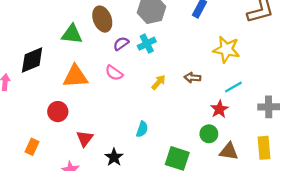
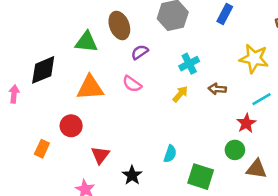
cyan cross: (147, 44) -> (189, 64), moved
cyan semicircle: (142, 129) -> (170, 154), moved
orange rectangle: (32, 147) -> (42, 149), moved

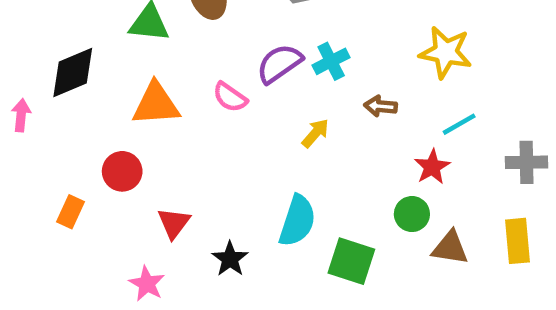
purple semicircle: (140, 52) -> (279, 64), moved, size x1.5
yellow arrow: (180, 94) -> (315, 133), moved
cyan semicircle: (170, 154) -> (297, 221), size x1.6

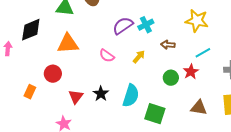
pink semicircle: (230, 97) -> (107, 56), moved
green circle: (412, 214) -> (171, 78), moved
black star: (230, 259) -> (101, 94), moved

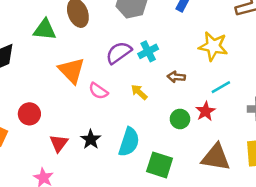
orange triangle: (68, 44) -> (72, 70), moved, turned 50
yellow arrow: (139, 57) -> (139, 92), turned -88
brown triangle: (199, 108) -> (216, 157), size x1.4

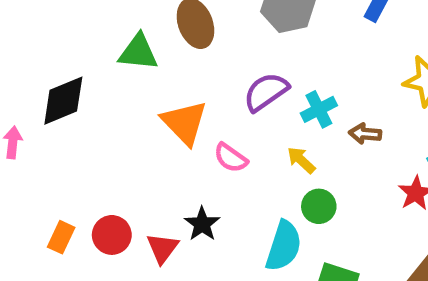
cyan cross: (148, 51) -> (319, 109), moved
red circle: (29, 114) -> (112, 235), moved
green circle: (180, 119) -> (319, 206), moved
black star: (91, 139) -> (202, 224), moved

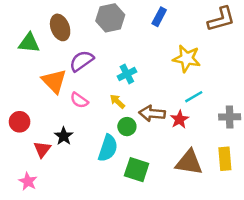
purple semicircle: (266, 92) -> (82, 61), moved
brown arrow: (365, 134) -> (152, 113), moved, size x1.5
red circle: (112, 235) -> (20, 122), moved

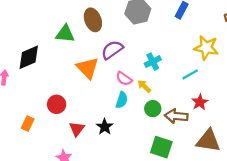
cyan line: (194, 97) -> (190, 74), moved
pink semicircle: (79, 100) -> (124, 79), moved
brown arrow: (152, 113) -> (176, 116), moved
black star: (64, 136) -> (105, 127), moved
cyan semicircle: (108, 148) -> (122, 100), moved, size x0.7

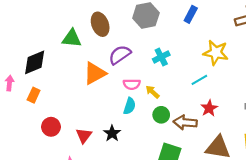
cyan cross: (153, 62) -> (161, 57), moved
orange triangle: (88, 68) -> (95, 73), turned 45
pink semicircle: (124, 79) -> (132, 84), turned -35
red circle: (57, 104) -> (51, 127), moved
orange rectangle: (28, 124) -> (34, 95), moved

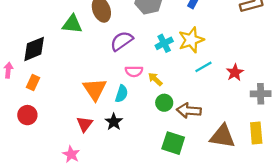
yellow star: (216, 53) -> (191, 40), moved, turned -30
orange triangle: (95, 73) -> (95, 89), moved, turned -35
cyan semicircle: (130, 106) -> (122, 94), moved
red star: (209, 108) -> (235, 72), moved
red circle: (51, 127) -> (27, 115), moved

